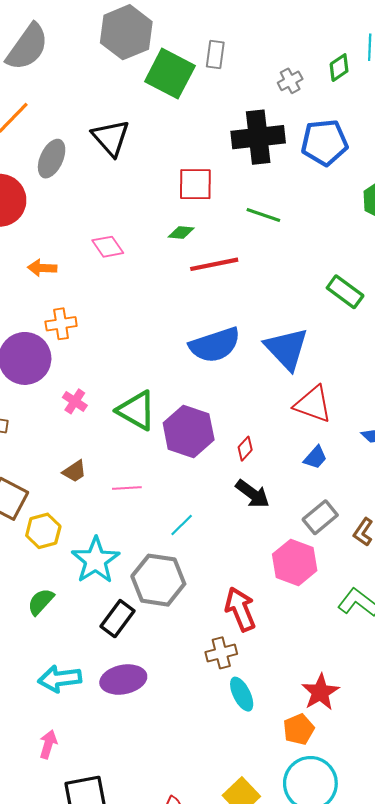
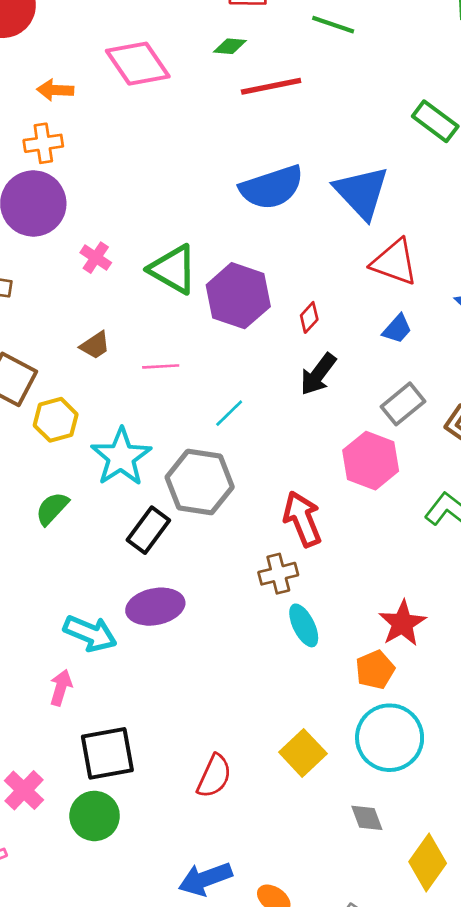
pink diamond: (108, 247) -> (138, 64), size x1.6
orange cross: (61, 324) -> (43, 143), moved
black arrow: (252, 494) -> (318, 374), turned 90
cyan arrow: (60, 679) -> (90, 633), moved, turned -150

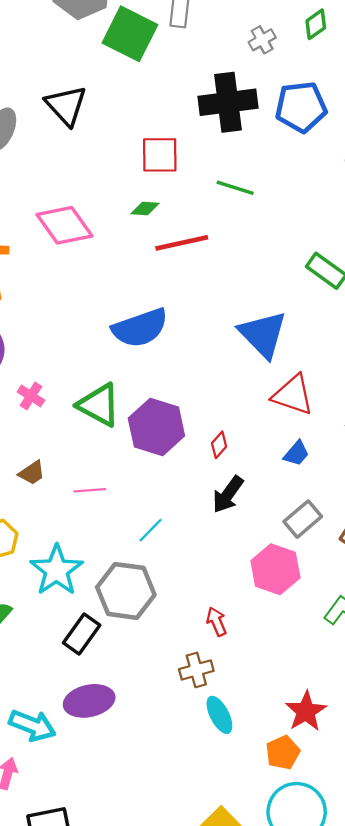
blue semicircle: (272, 187) -> (140, 328), moved
red arrow: (302, 519) -> (216, 622), size x0.6

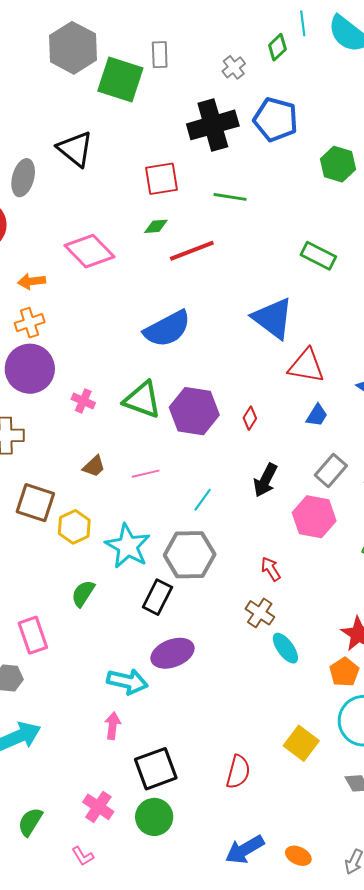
blue pentagon: (301, 107) -> (276, 119), turned 30
black arrow: (228, 494) -> (265, 480), moved
brown cross: (196, 670) -> (260, 613), turned -32

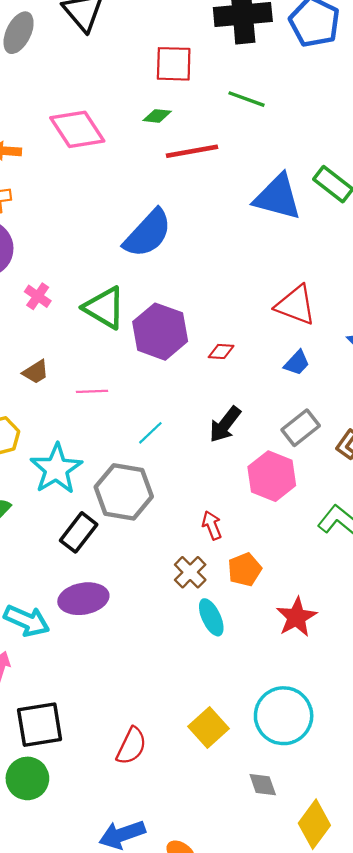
blue triangle: (273, 318) -> (277, 197), moved, turned -33
blue semicircle: (167, 329) -> (148, 233), turned -30
red diamond: (250, 418) -> (221, 351), turned 50
orange pentagon: (344, 672) -> (245, 570), moved

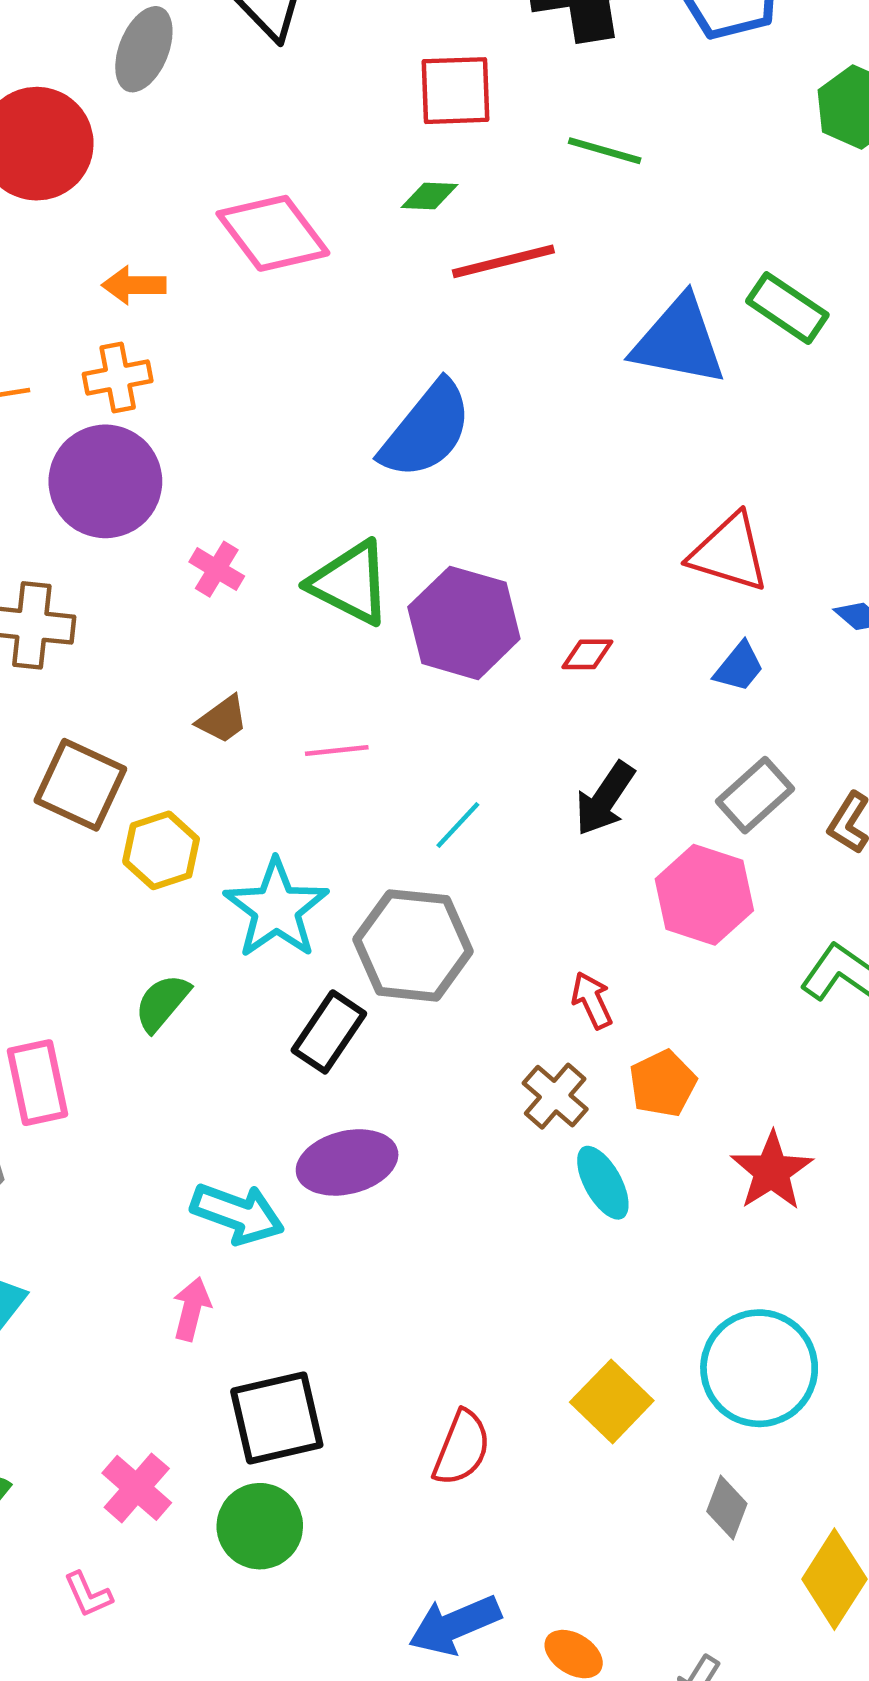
gray diamond: (263, 785) -> (727, 1507), turned 44

